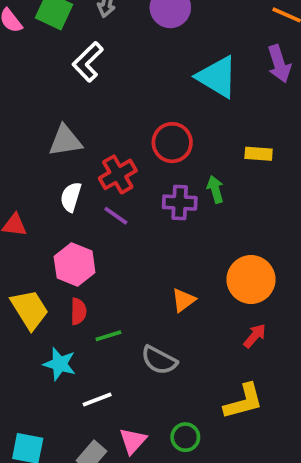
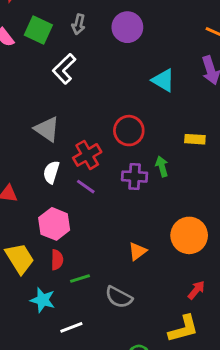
cyan triangle: (217, 77) -> (163, 80), size x0.7
gray triangle: (65, 141) -> (47, 129), turned 44
red arrow: (255, 336) -> (196, 290), moved

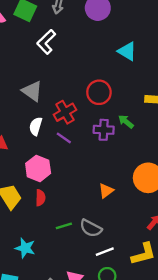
green arrow: (162, 166) -> (126, 122), turned -35
green line: (80, 278) -> (64, 226), moved
cyan star: (43, 300) -> (25, 248), moved
white line: (71, 327) -> (105, 252), moved

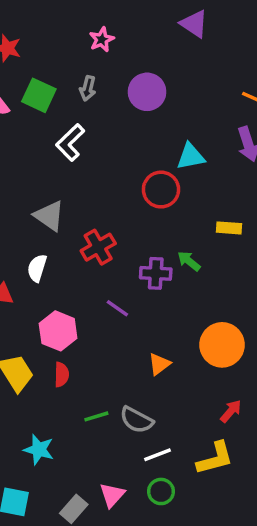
cyan triangle: (127, 51) -> (191, 156), turned -42
red circle: (99, 92) -> (161, 190), moved
white semicircle: (36, 126) -> (37, 268), moved
purple line: (64, 138) -> (117, 308), moved

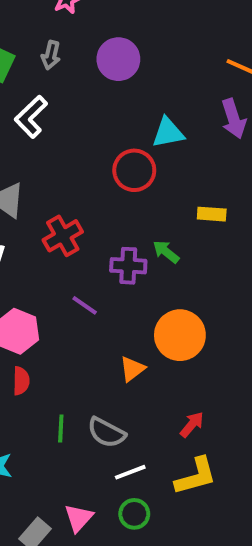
orange circle: (222, 345) -> (180, 335), moved
red arrow: (231, 411) -> (192, 425), moved
green line: (96, 416) -> (61, 428), turned -70

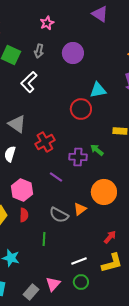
gray semicircle: (106, 432) -> (59, 215), moved

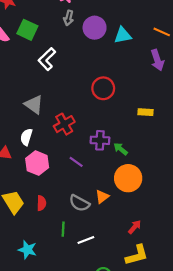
gray arrow: (39, 51) -> (69, 18), moved
cyan triangle: (98, 90) -> (123, 35), moved
green arrow: (97, 150) -> (121, 149), moved
pink hexagon: (22, 190) -> (37, 163), moved
white line: (79, 261) -> (86, 240), moved

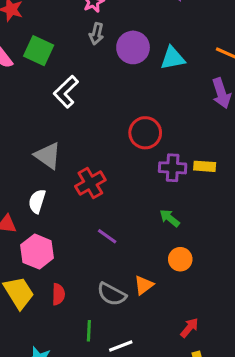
purple cross: (100, 140) -> (173, 168), moved
pink hexagon: (37, 163) -> (37, 252), moved
orange circle: (128, 178) -> (180, 259), size x0.6

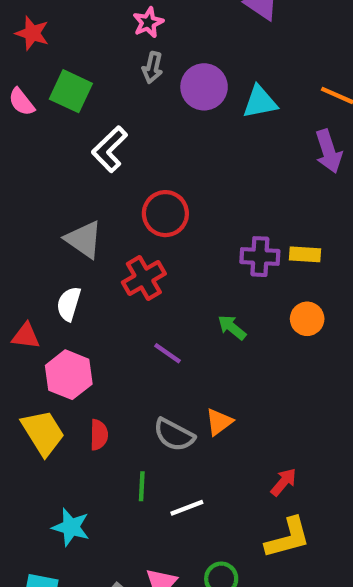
red circle: (145, 133) -> (165, 214), moved
green arrow: (170, 218) -> (232, 327), moved
orange circle: (180, 259) -> (307, 319), moved

